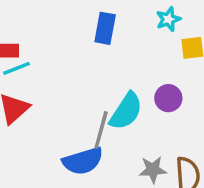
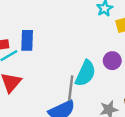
blue rectangle: (105, 28) -> (27, 40), moved

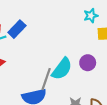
blue rectangle: (27, 40) -> (17, 29), turned 30

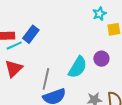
gray line: (46, 79) -> (46, 79), moved

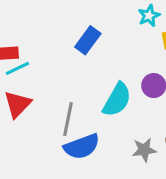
blue rectangle: (31, 34) -> (88, 40), moved

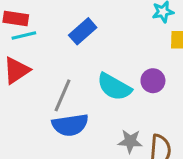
blue rectangle: (88, 40) -> (83, 31), moved
cyan semicircle: (117, 100) -> (114, 87), turned 78

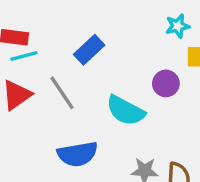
purple circle: (153, 81) -> (166, 83), moved
gray line: (63, 95) -> (62, 93), moved, turned -56

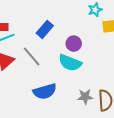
purple circle: (166, 83) -> (74, 44), moved

